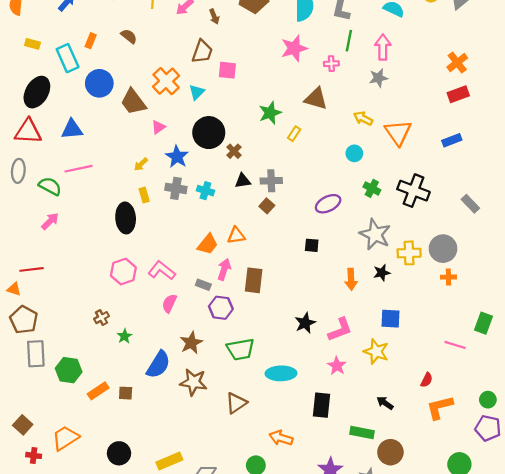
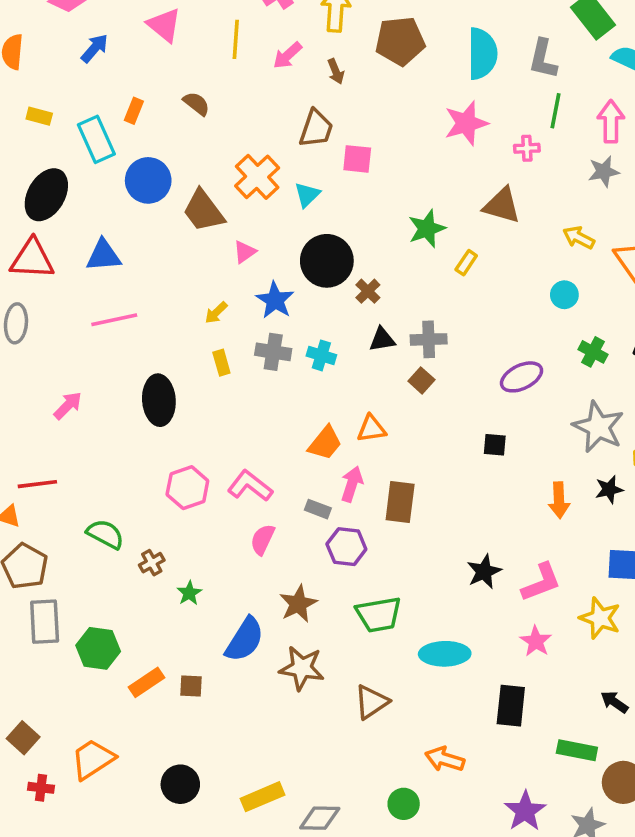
green semicircle: (50, 186) -> (105, 534), moved
black ellipse: (126, 218) -> (159, 400), moved

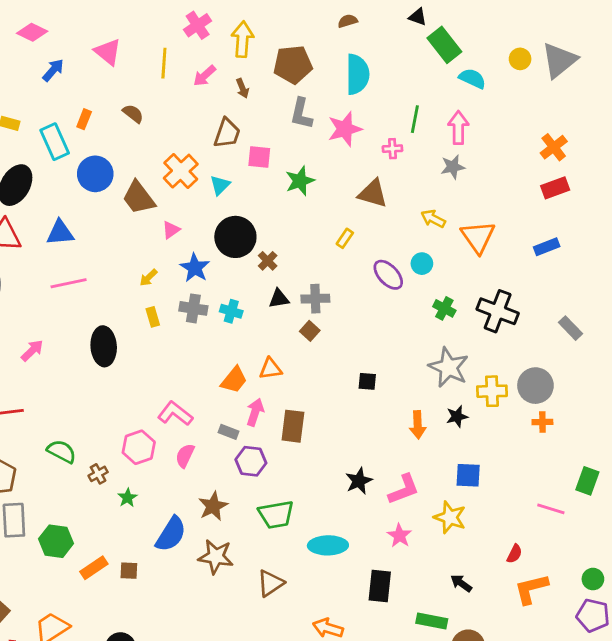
gray L-shape: (543, 59) -> (301, 114), moved
green star: (427, 229) -> (300, 181), moved
purple ellipse: (522, 377) -> (388, 275), moved, turned 72
pink hexagon: (187, 488) -> (139, 447), moved

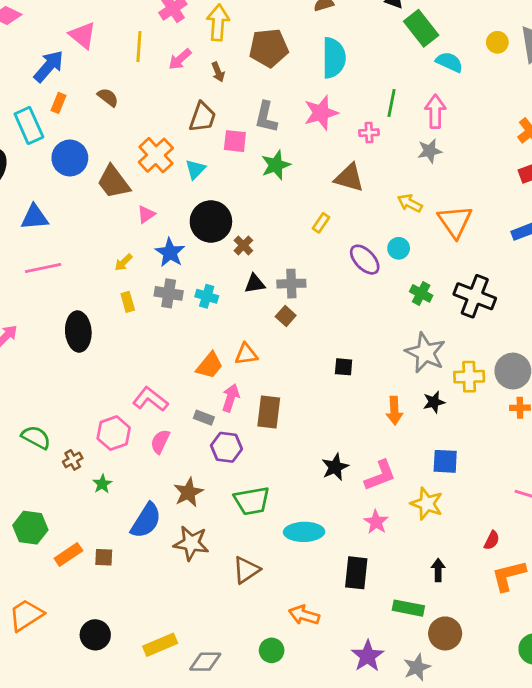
blue arrow: (53, 70) -> (49, 66), moved, size x1.4
gray L-shape: (301, 114) -> (266, 117), moved
black arrow: (461, 583) -> (438, 570), turned 55

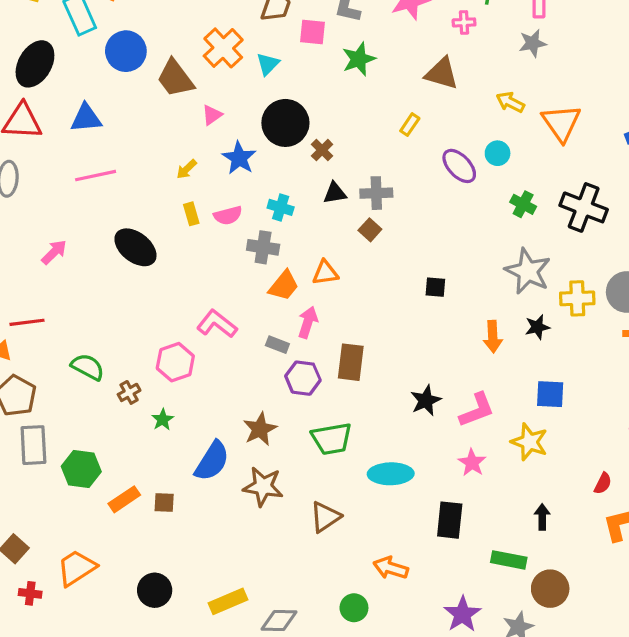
gray cross: (169, 293) -> (263, 247), moved
black ellipse: (78, 332) -> (135, 247), turned -48
brown rectangle: (269, 412) -> (351, 362), moved
pink semicircle: (160, 442) -> (228, 215), moved, turned -130

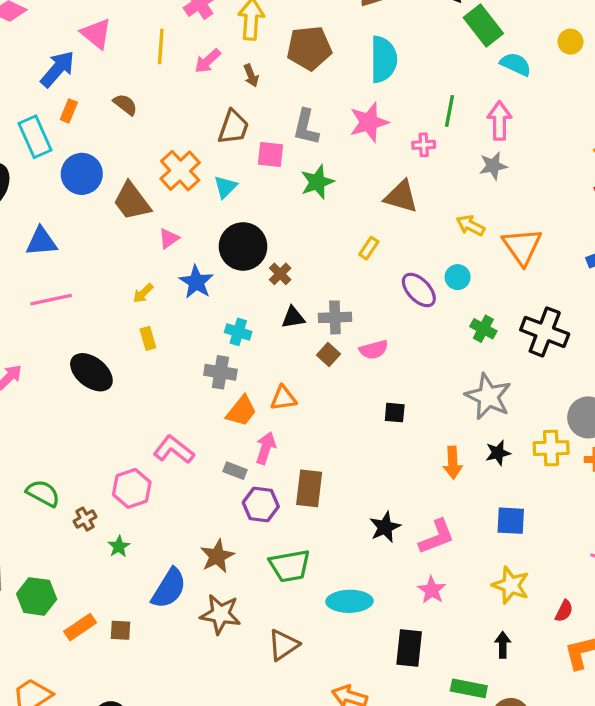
pink semicircle: (228, 215) -> (374, 350), moved
yellow cross: (577, 298) -> (551, 448), moved
yellow star: (529, 442) -> (511, 585), moved

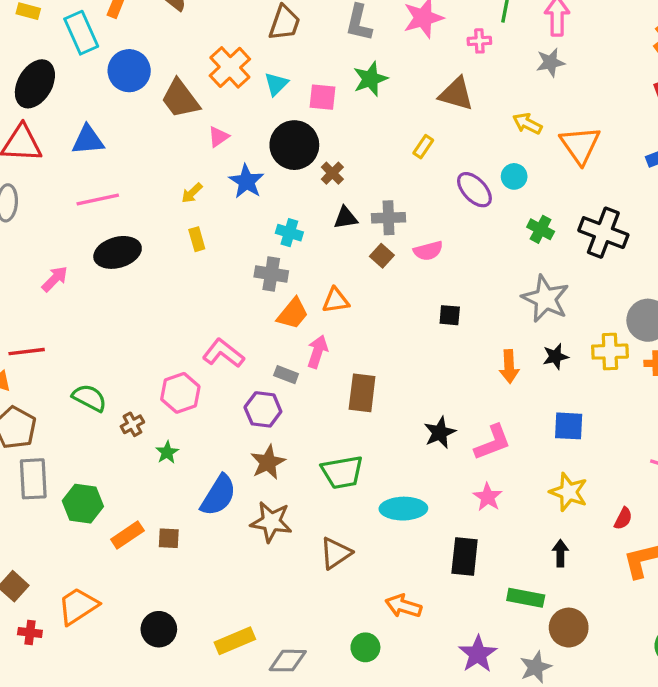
pink square: (270, 155) -> (322, 97), moved
black ellipse: (91, 372) -> (118, 252), moved, turned -54
purple hexagon: (261, 505) -> (263, 409), moved

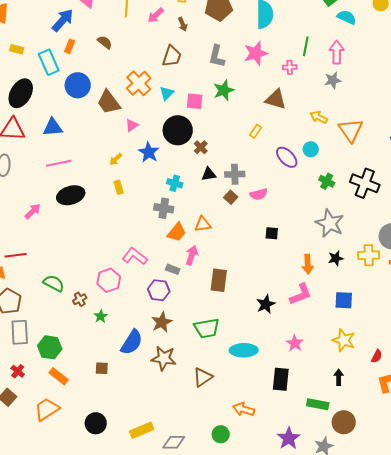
pink L-shape: (493, 442) -> (301, 294), moved
orange rectangle: (127, 535) -> (59, 376), moved, turned 72
red cross: (30, 632) -> (18, 371), moved, turned 32

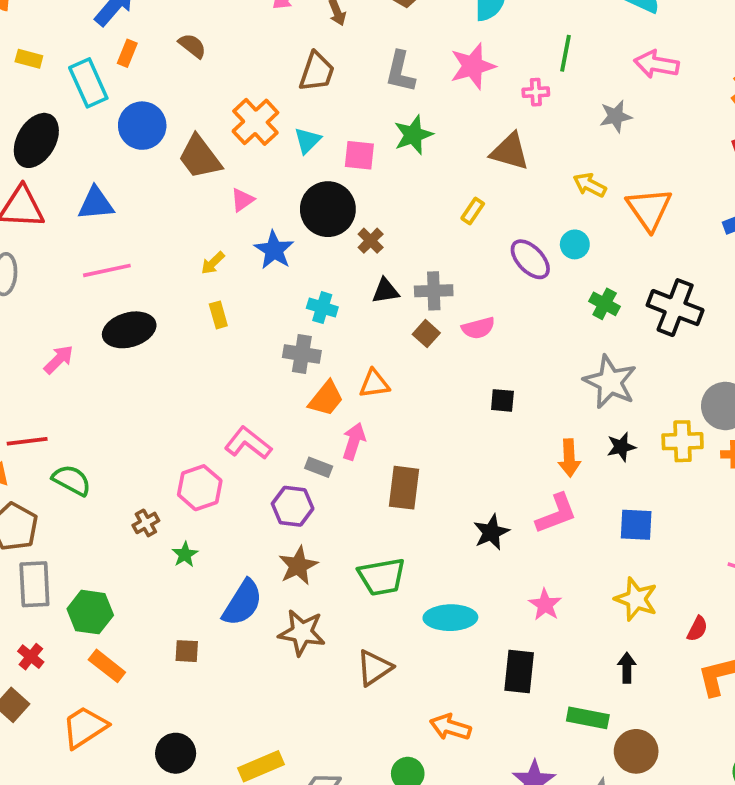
pink arrow: (337, 52) -> (657, 64), moved, turned -80
green semicircle: (54, 283) -> (72, 480), moved

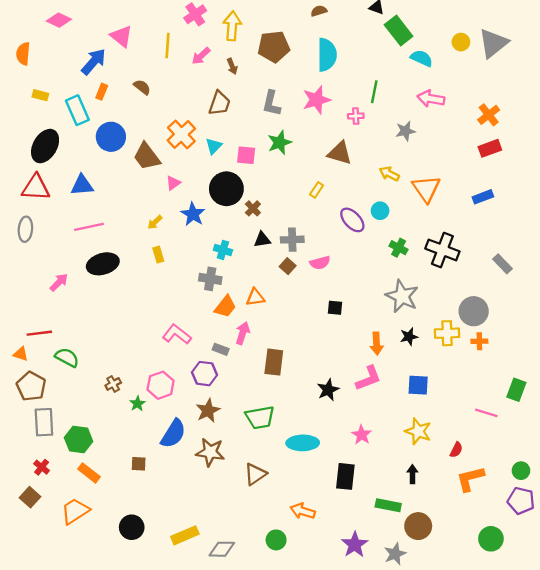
pink hexagon: (200, 488) -> (161, 385), moved

